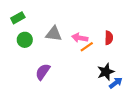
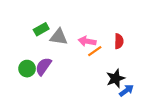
green rectangle: (18, 18) -> (41, 29), moved
green circle: (25, 40) -> (27, 69), moved
purple semicircle: (43, 72) -> (43, 66), moved

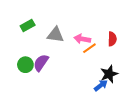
green rectangle: (41, 29) -> (28, 25), moved
blue arrow: (126, 90) -> (101, 85), moved

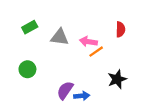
red semicircle: (112, 39) -> (120, 29), moved
purple semicircle: (41, 63) -> (65, 90), moved
blue arrow: (101, 85) -> (82, 96), moved, turned 32

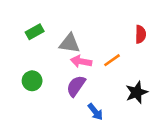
pink arrow: (88, 42) -> (81, 61), moved
purple semicircle: (65, 90) -> (76, 86), moved
blue arrow: (82, 96) -> (95, 112), turned 56

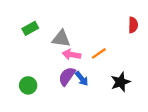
red semicircle: (140, 34) -> (133, 25), moved
green circle: (32, 81) -> (28, 85), moved
blue arrow: (95, 112) -> (82, 79), moved

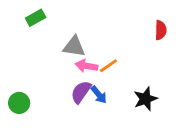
green rectangle: (30, 28) -> (36, 18), moved
orange line: (99, 53) -> (108, 66), moved
green circle: (28, 85) -> (19, 103), moved

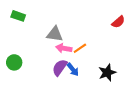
green rectangle: (36, 18) -> (18, 16), moved, turned 48
red semicircle: (161, 30) -> (118, 22), turned 48
green circle: (19, 103) -> (14, 62), moved

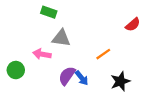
green rectangle: (18, 16) -> (49, 12), moved
pink arrow: (64, 48) -> (42, 54), moved
orange line: (80, 48) -> (103, 54), moved

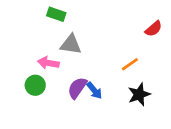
orange line: (103, 54) -> (130, 64), moved
green circle: (16, 70) -> (35, 85), moved

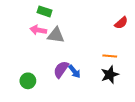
pink arrow: (48, 63) -> (38, 30), moved
orange line: (130, 64) -> (110, 56), moved, turned 40
green circle: (35, 85) -> (28, 81), moved

